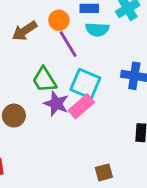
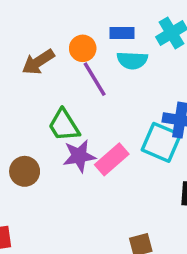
cyan square: (85, 84) -> (161, 142), moved
purple star: (56, 104) -> (79, 156), turned -30

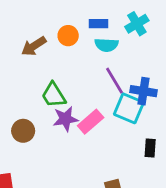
purple line: (95, 79) -> (114, 81), moved

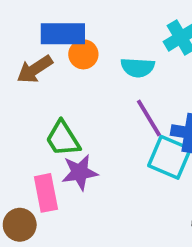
blue rectangle: (99, 24) -> (63, 34), moved, size x1.6
pink rectangle: (91, 122) -> (46, 193), moved, turned -60
brown circle: (23, 131) -> (20, 225), moved

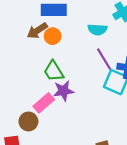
orange circle: (83, 54) -> (53, 36), moved
pink rectangle: (46, 193) -> (44, 103), turned 60

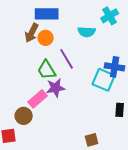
brown arrow: (37, 31) -> (32, 33), turned -30
purple line: (104, 59) -> (67, 59), moved

